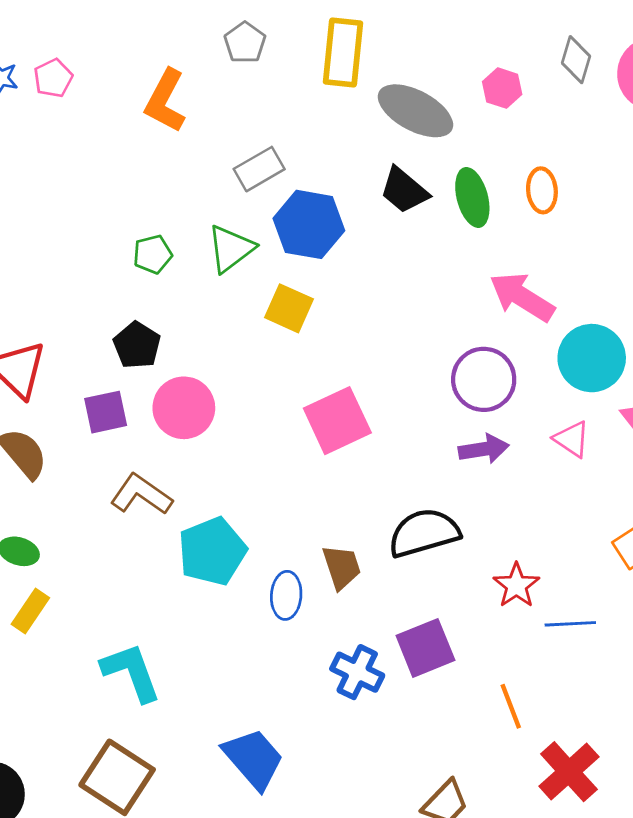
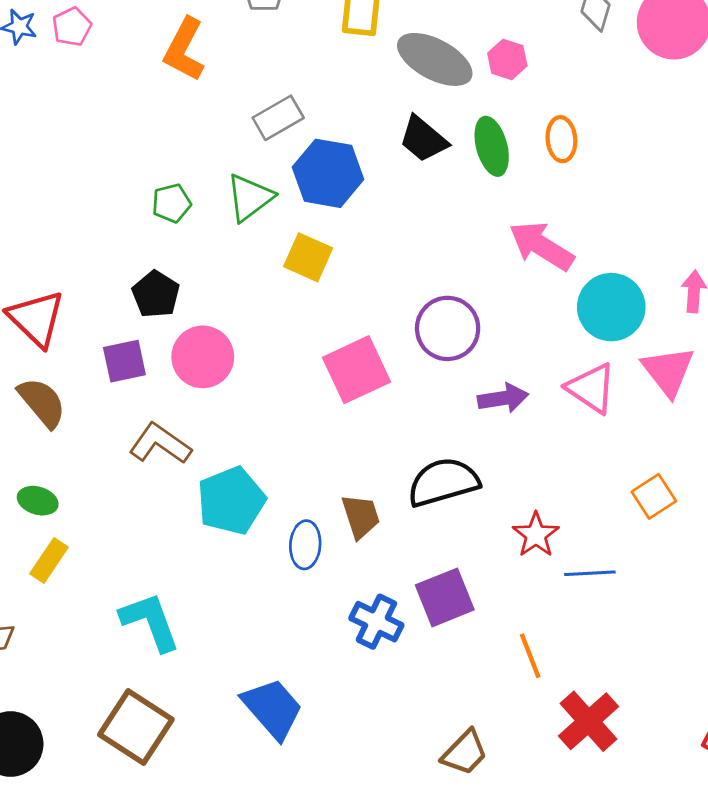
pink hexagon: (502, 88) -> (507, 59), moved
purple circle: (484, 379) -> (448, 328), moved
pink triangle: (572, 439) -> (591, 388), size x1.4

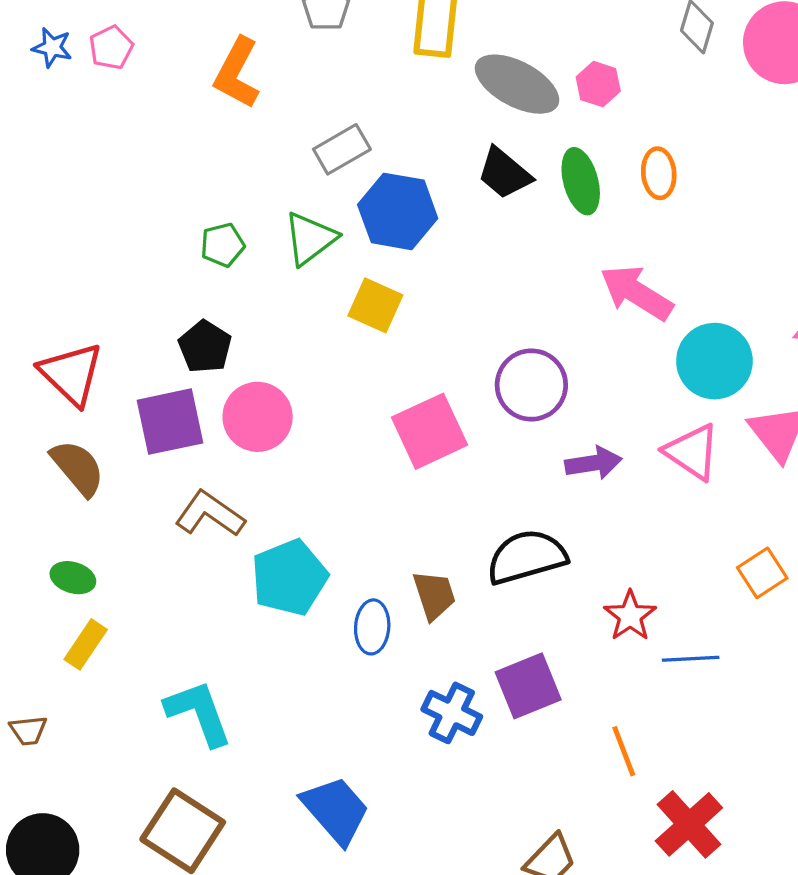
purple square: (124, 361) -> (170, 422), size x1.4

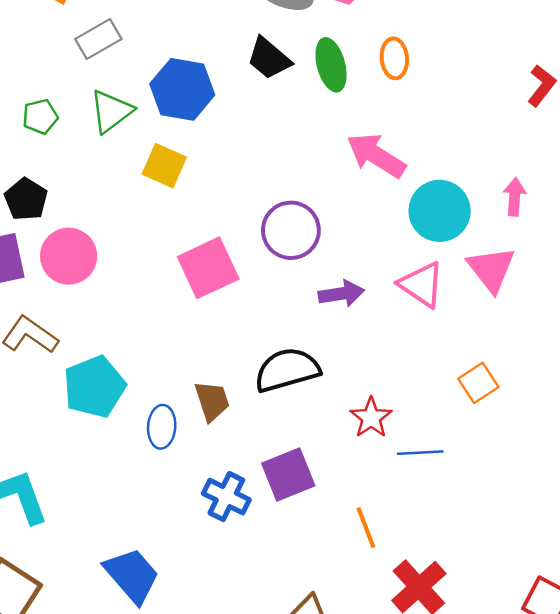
gray rectangle: (342, 149) -> (98, 39), moved

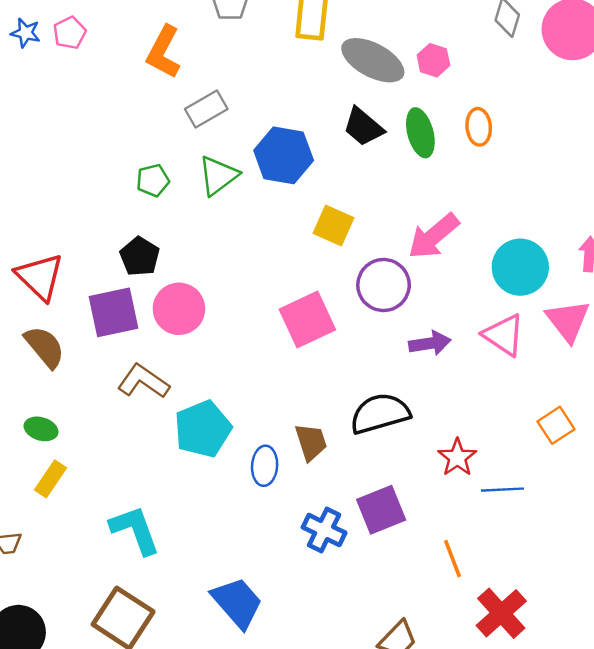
pink arrow: (376, 155) -> (433, 236), moved, turned -72
yellow square: (164, 166) -> (334, 226), moved

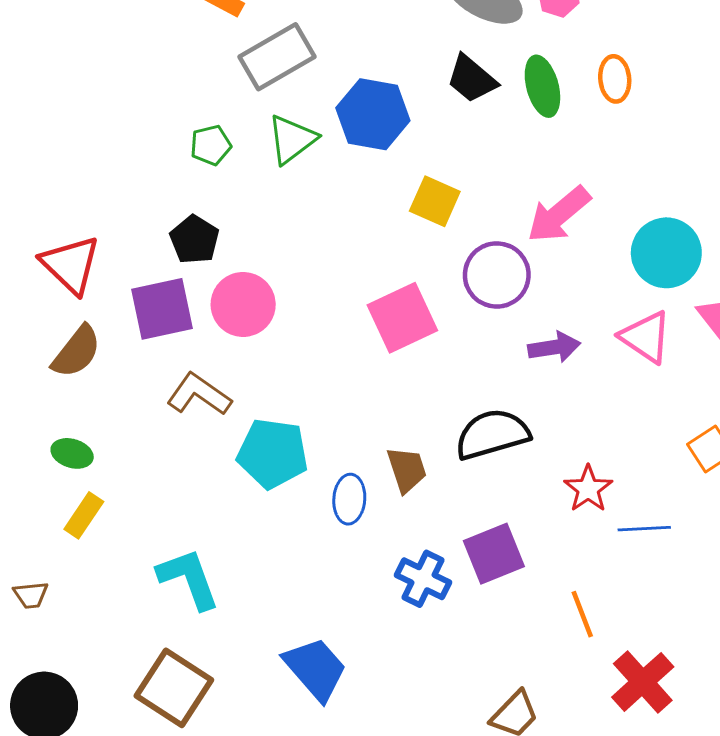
gray rectangle: (206, 109) -> (277, 57), size x1.4
brown semicircle: (45, 347) -> (76, 352), turned 78
cyan pentagon: (203, 429) -> (273, 453), turned 30

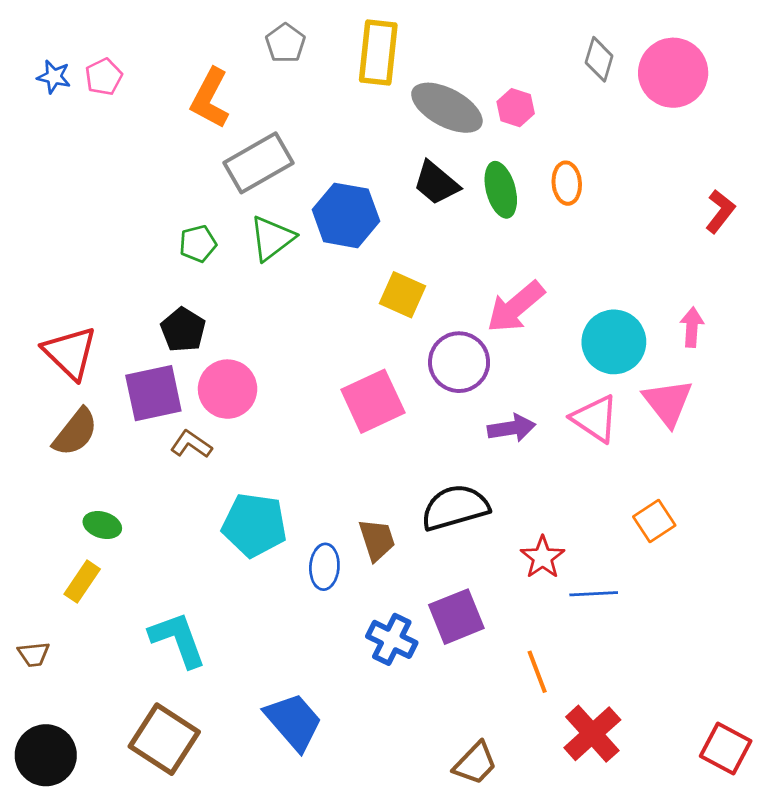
brown L-shape: (199, 394) -> (191, 444), moved, size x0.7
green ellipse: (72, 453) -> (102, 525), moved

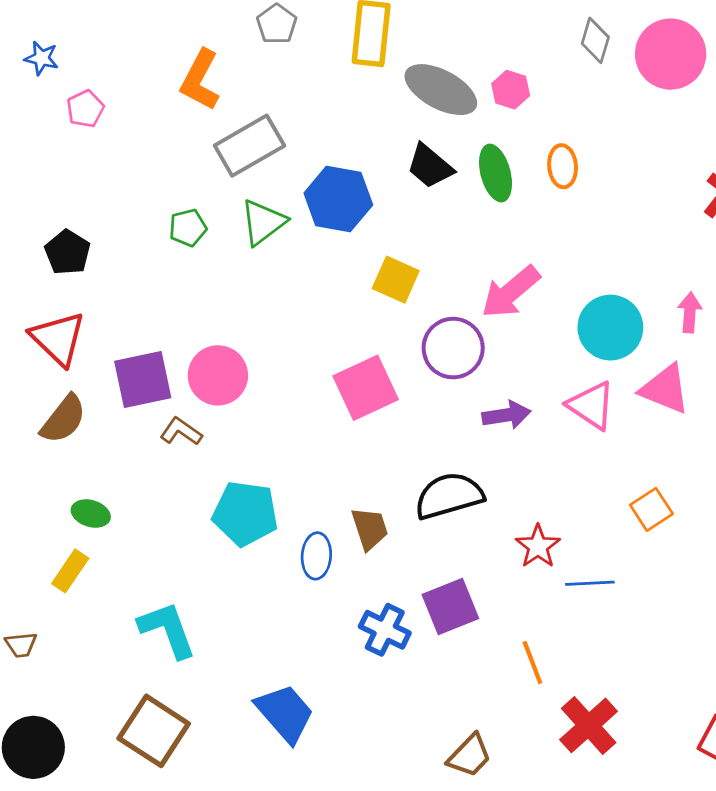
pink pentagon: (104, 77) -> (85, 109), moved
black pentagon: (183, 330) -> (68, 252), moved
pink triangle: (668, 403) -> (665, 389), turned -30

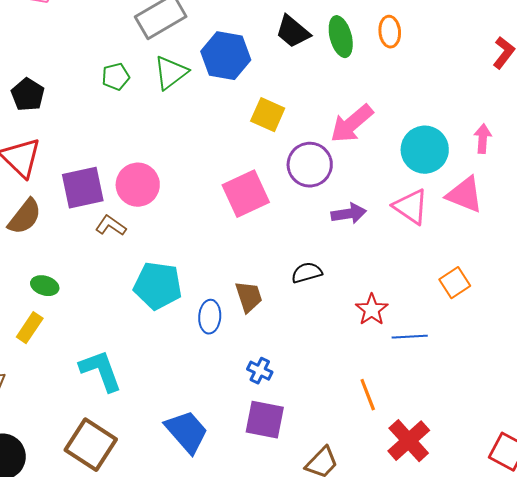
black semicircle: (449, 496) -> (307, 273), size x0.6
purple square: (450, 607) -> (265, 420), moved, turned 33
blue cross: (385, 630) -> (260, 371), size x0.7

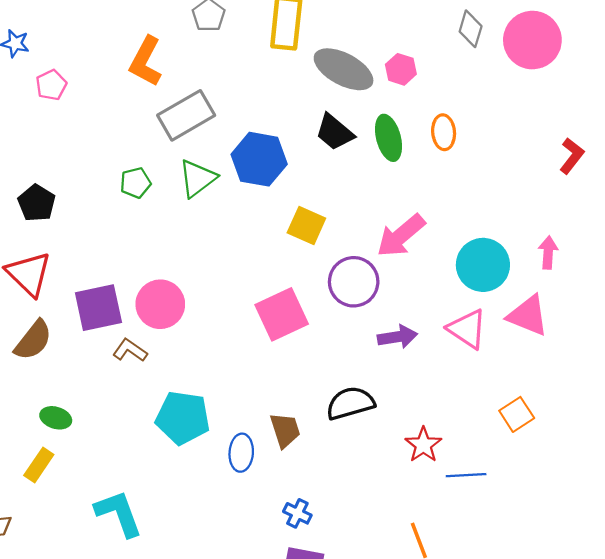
black semicircle: (307, 273) -> (350, 403), size x1.4

